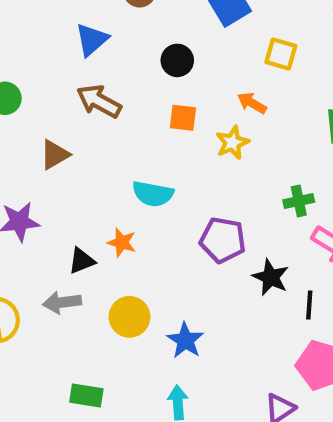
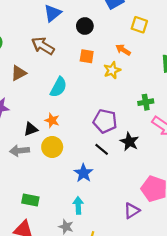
blue triangle: (92, 40) -> (53, 13), moved
cyan semicircle: (153, 194) -> (58, 87), moved, turned -75
black line: (309, 305) -> (102, 149), moved, turned -56
yellow circle: (129, 317) -> (52, 147), moved

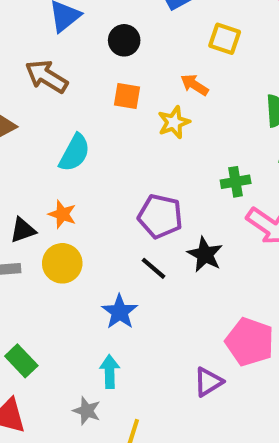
green rectangle: (30, 200) -> (21, 361), turned 35

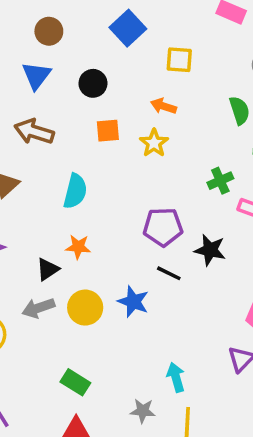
yellow circle: (62, 263) -> (85, 308), moved
blue star: (120, 312) -> (133, 302), moved
cyan arrow: (110, 372) -> (176, 377), moved

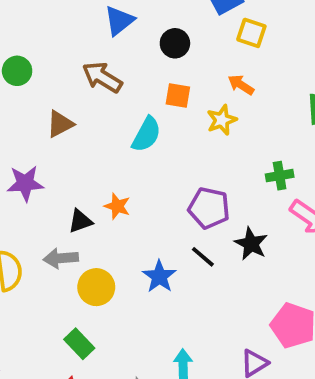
yellow square: (179, 60) -> (251, 33), moved
cyan semicircle: (75, 191) -> (146, 134), moved
yellow circle: (85, 308) -> (96, 287), moved

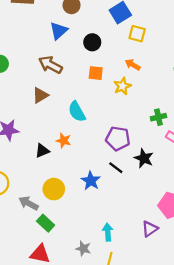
brown triangle: (60, 124) -> (40, 95), moved
cyan semicircle: (146, 134) -> (77, 112), moved, turned 125
gray arrow: (61, 258) -> (29, 203), moved, turned 36

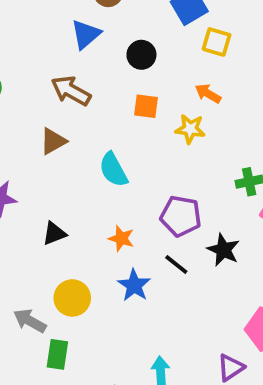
yellow star: (122, 86) -> (190, 129), turned 30
orange star: (64, 141) -> (121, 238), moved
green rectangle: (46, 223) -> (57, 354), turned 54

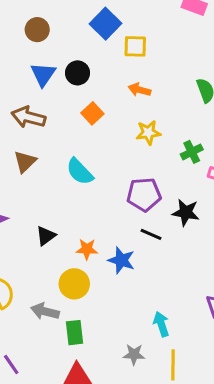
blue triangle: (86, 34) -> (43, 74), moved
orange square: (146, 106) -> (92, 113), turned -35
yellow star: (190, 129) -> (148, 133), moved
orange star: (121, 238) -> (87, 249), moved

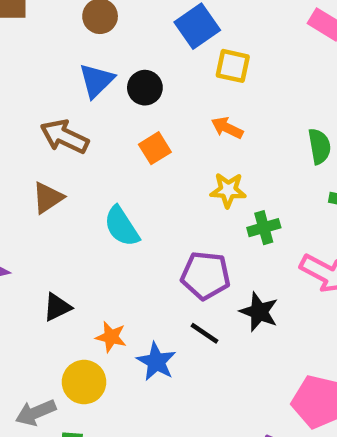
green cross: (192, 152) -> (264, 228), moved
gray arrow: (45, 311) -> (36, 413), turned -48

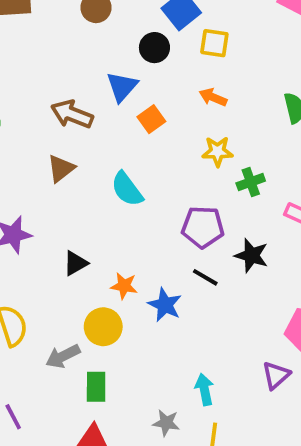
blue triangle: (96, 80) -> (122, 87), moved
black circle: (145, 88) -> (154, 48), moved

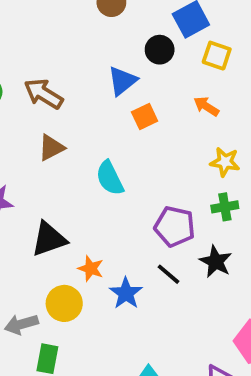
brown arrow: (72, 114) -> (43, 94), moved
yellow star: (217, 151) -> (225, 162), moved
green cross: (251, 182) -> (225, 207), moved
black triangle: (75, 263) -> (49, 239), size x1.5

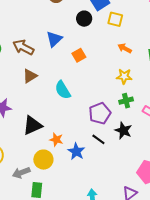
blue triangle: (122, 81) -> (54, 39), moved
orange arrow: (206, 106) -> (125, 48), moved
purple pentagon: (175, 227) -> (100, 113), turned -30

